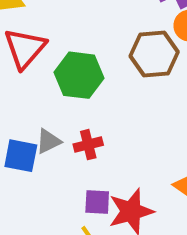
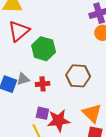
brown hexagon: (154, 54) -> (78, 76), moved

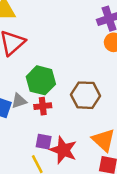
green hexagon: (44, 49) -> (41, 80), moved
red star: (59, 121) -> (63, 150), turned 30

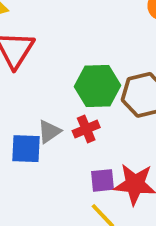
green hexagon: (41, 80) -> (98, 86), moved

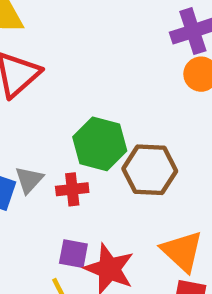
gray triangle: (49, 132) -> (29, 180), turned -30

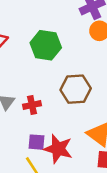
green hexagon: (100, 144) -> (46, 45), moved

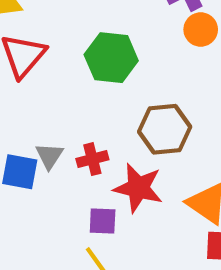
red star: (58, 149) -> (138, 188), moved

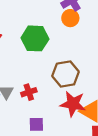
orange circle: (201, 30) -> (70, 18), moved
red star: (138, 188) -> (73, 104), moved

